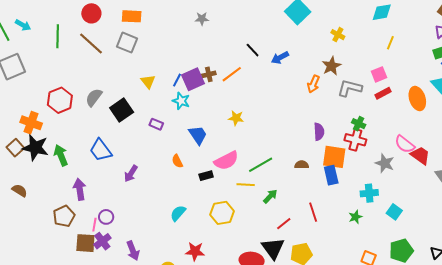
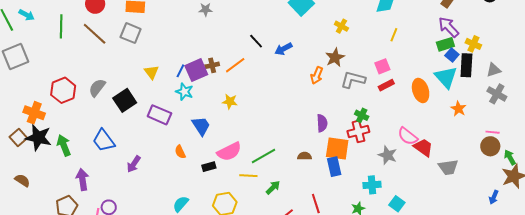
yellow star: (236, 118) -> (230, 101), moved
purple rectangle: (156, 124) -> (159, 115), size x1.6
red cross: (355, 140) -> (358, 131), turned -30

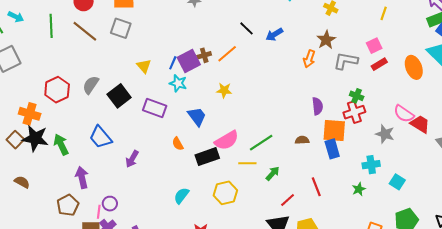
black rectangle: (209, 167) -> (207, 157), size x1.6

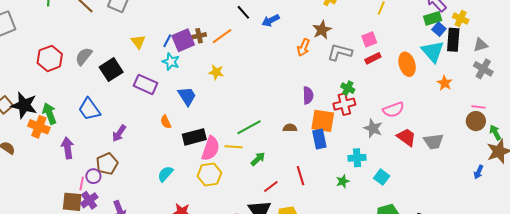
orange cross: (30, 114) -> (39, 127), moved
pink semicircle: (404, 114) -> (393, 110), turned -60
red trapezoid: (420, 124) -> (406, 137), moved
pink semicircle: (227, 140) -> (211, 148), moved, turned -45
brown pentagon: (68, 205) -> (107, 164), moved

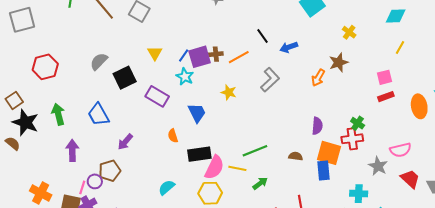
gray L-shape: (340, 52) -> (270, 80), moved, turned 115
red hexagon: (50, 58) -> (45, 67), moved
black star: (24, 105) -> (25, 122), moved
orange cross: (39, 127) -> (41, 193), moved

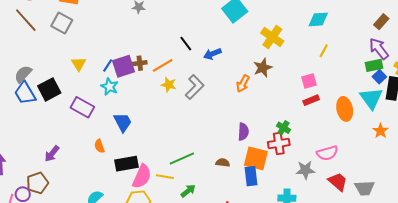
yellow cross: (349, 32) -> (272, 37), size x1.6
yellow star: (229, 92) -> (169, 85), moved
blue trapezoid: (98, 115) -> (25, 93), moved
gray star: (378, 166) -> (305, 170), turned -30

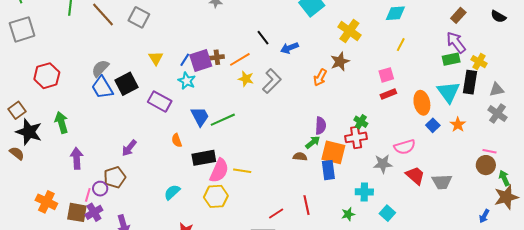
blue square: (379, 77) -> (433, 125), moved
green line: (182, 158) -> (223, 120), moved
green arrow: (188, 191) -> (313, 142), moved

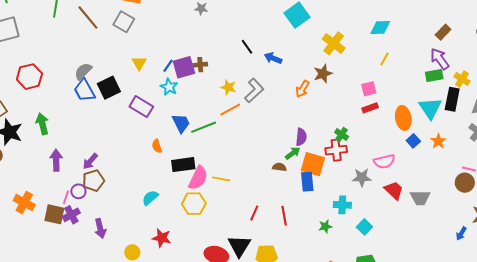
blue arrow: (289, 48) -> (273, 58), turned 42
orange line: (240, 59) -> (230, 110), moved
purple arrow: (129, 148) -> (90, 161), moved
red line: (276, 213) -> (254, 213), moved, turned -35

